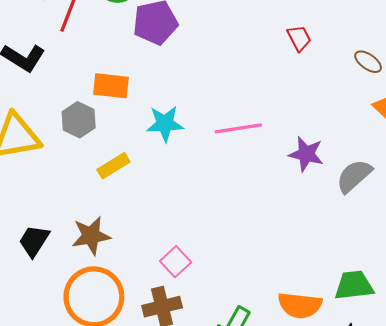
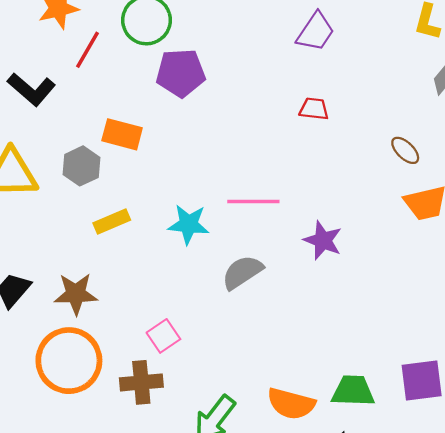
red trapezoid: (299, 38) -> (314, 109), moved, turned -64
cyan star: (165, 124) -> (189, 224), moved
gray semicircle: (354, 176) -> (242, 272), moved

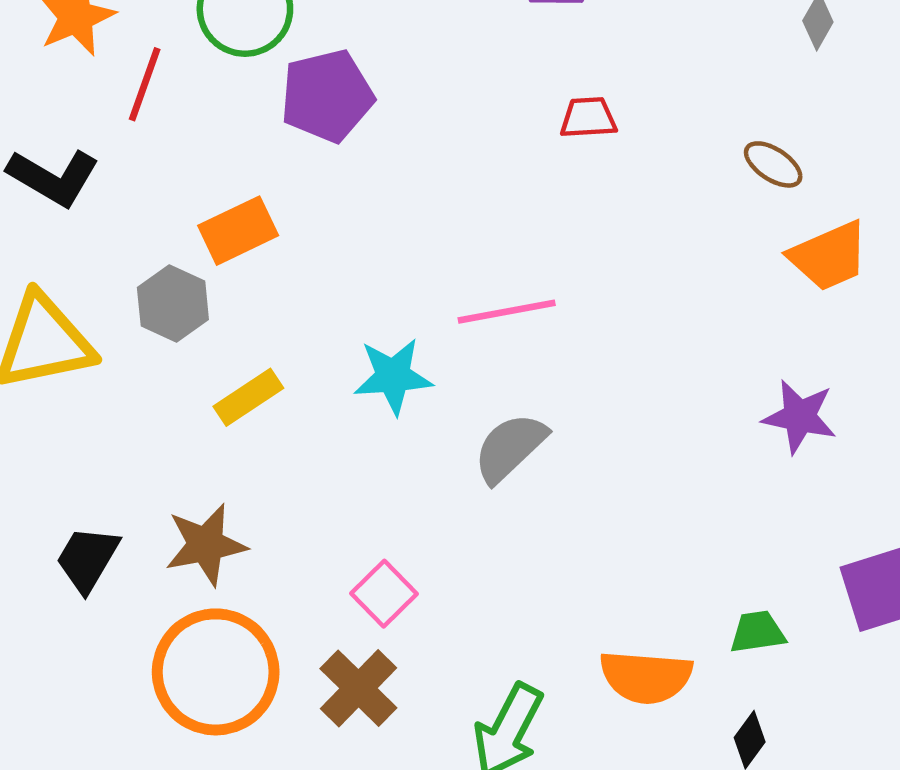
orange rectangle: (122, 134) -> (238, 231), turned -30
purple star: (323, 240) -> (799, 417), moved
brown cross: (141, 382) -> (358, 688), turned -30
green trapezoid: (353, 391) -> (757, 632), size x0.7

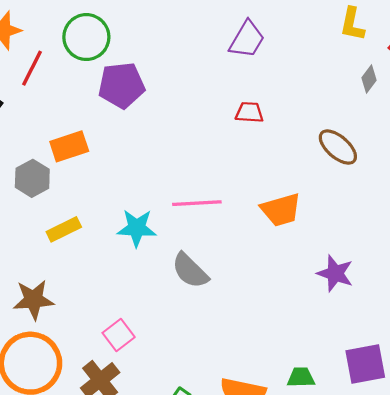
brown ellipse: (773, 164) -> (338, 147), size x1.4
orange trapezoid: (829, 256) -> (281, 210), moved
gray semicircle: (510, 448) -> (190, 271), turned -99

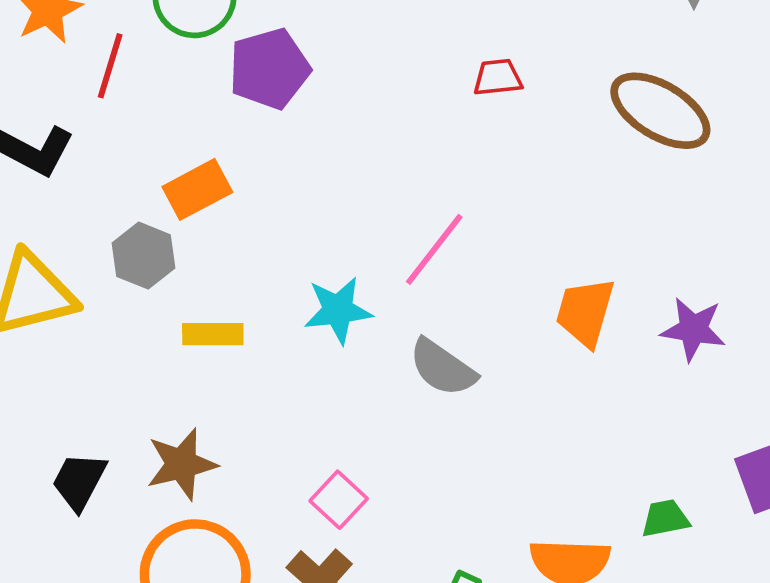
brown ellipse: (338, 147) -> (660, 111), size x1.4
pink line: (197, 203) -> (434, 249), turned -39
orange trapezoid: (281, 210) -> (585, 312), moved, turned 132
yellow rectangle: (64, 229) -> (213, 334), turned 36

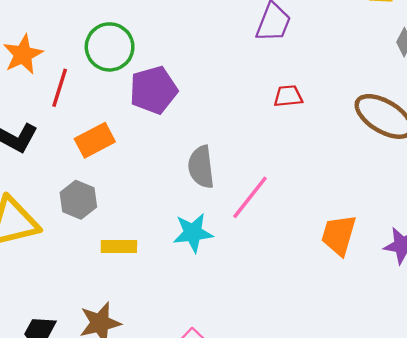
orange rectangle: (197, 189) -> (95, 140), moved
gray semicircle: (443, 368) -> (201, 167), moved, turned 48

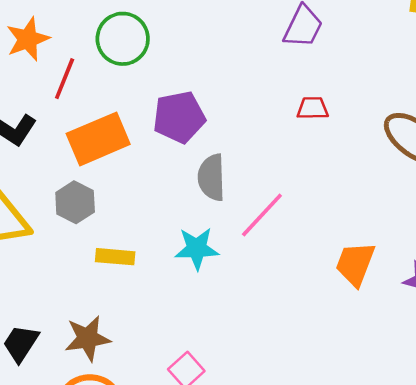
purple pentagon: (153, 90) -> (179, 117), moved
orange rectangle: (95, 140) -> (98, 139), size x1.4

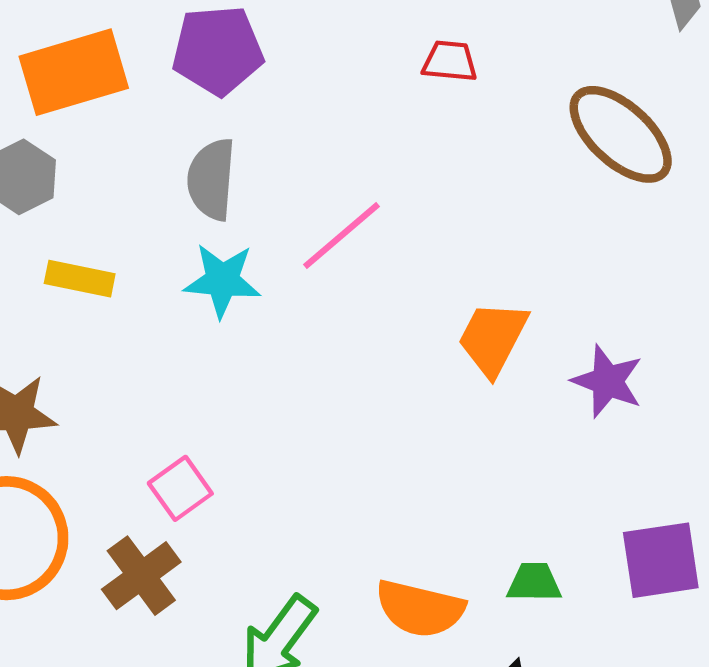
gray semicircle: (212, 177) -> (211, 179), moved

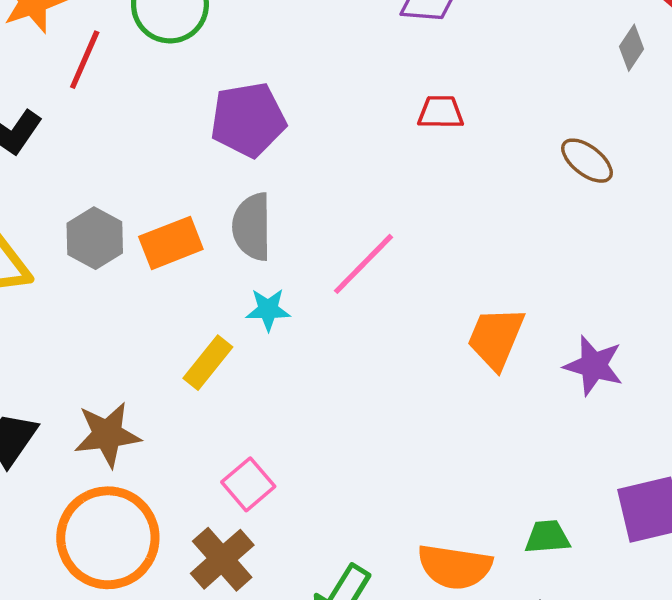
orange rectangle: (74, 72) -> (171, 243), moved, size x0.7
brown ellipse: (621, 134) -> (587, 161), size x0.6
yellow rectangle: (80, 279) -> (208, 363), moved, turned -58
cyan star: (222, 280) -> (268, 310), size x0.7

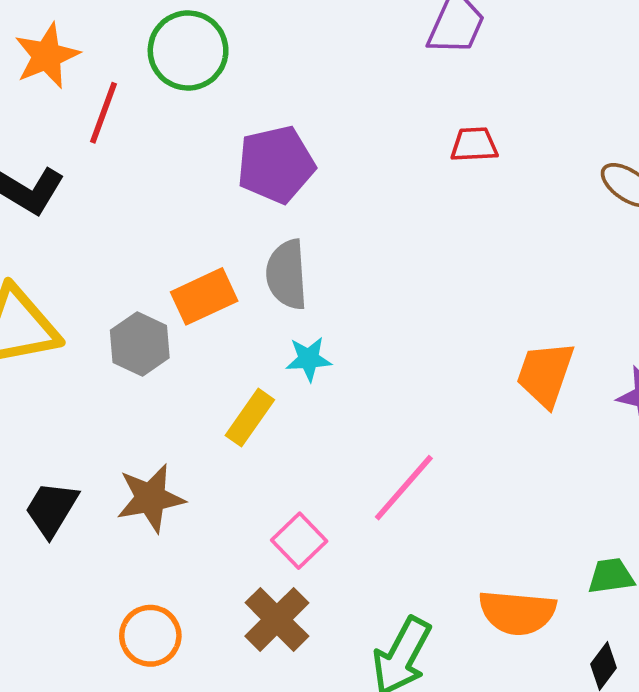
gray hexagon: (95, 238) -> (140, 344), moved
pink line: (363, 264) -> (404, 488), moved
orange circle: (108, 538) -> (150, 636), moved, size x0.6

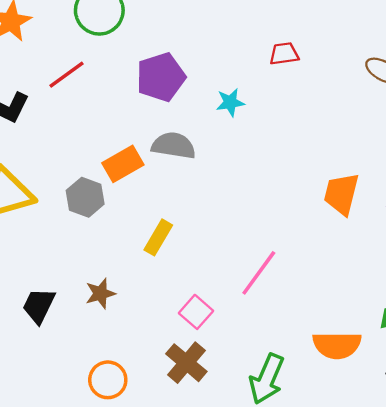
red line: (104, 113) -> (67, 75), moved, turned 39
gray semicircle: (287, 275) -> (174, 146), turned 108
cyan star: (309, 359) -> (230, 102), moved
brown star: (151, 498) -> (100, 293), size x0.7

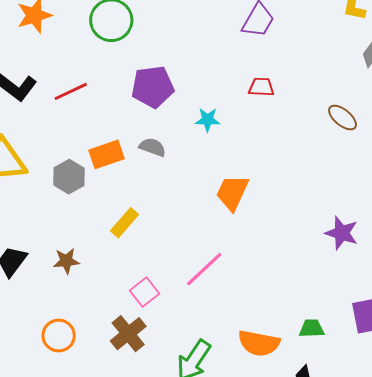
red line: (67, 75) -> (71, 91), moved
gray semicircle: (174, 146) -> (152, 147), size x0.7
orange trapezoid: (341, 194) -> (232, 193), moved

